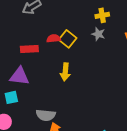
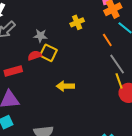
gray star: (98, 34) -> (40, 36), moved
yellow arrow: (65, 72) -> (65, 86), moved, turned 96

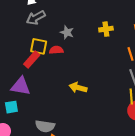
yellow square: (48, 53) -> (39, 46), moved, turned -30
red rectangle: (13, 71) -> (32, 60), turned -48

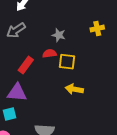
gray arrow: (36, 18) -> (16, 30), moved
yellow square: (39, 46) -> (67, 62), moved

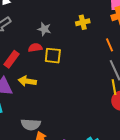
yellow arrow: (74, 89) -> (27, 81), moved

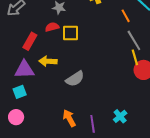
gray semicircle: (31, 124) -> (75, 79), moved, turned -30

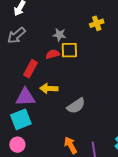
yellow square: (70, 33) -> (69, 50), moved
cyan square: (20, 92) -> (21, 119), size x1.5

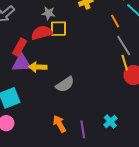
red semicircle: (53, 54) -> (42, 33), size x1.5
purple triangle: (25, 97) -> (22, 63), moved

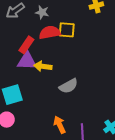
gray star: (48, 13) -> (42, 12), moved

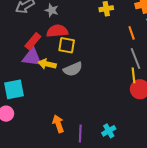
yellow square: (67, 30) -> (67, 45), moved
gray semicircle: (68, 86) -> (73, 69), moved

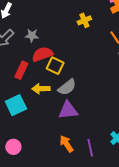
yellow square: (67, 45) -> (55, 66), turned 30
purple triangle: (32, 57) -> (68, 110), moved
cyan square: (14, 89) -> (16, 105), moved

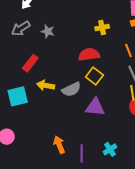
red semicircle: (42, 54) -> (89, 55), moved
yellow square: (55, 66) -> (94, 76), moved
purple triangle: (68, 110) -> (95, 107), moved

